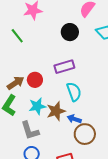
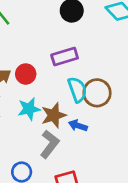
gray L-shape: (30, 131) -> (50, 144), moved, turned -125
brown circle: (85, 134) -> (97, 93), moved

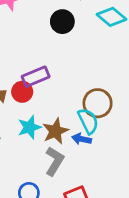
purple rectangle: (65, 56) -> (36, 77), moved
cyan semicircle: (77, 90) -> (88, 121), moved

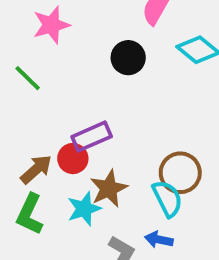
brown star: (55, 131) -> (109, 189), moved
blue arrow: (82, 139) -> (159, 240), moved

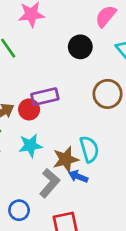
brown circle: (180, 173) -> (108, 94), moved
brown star: (109, 189) -> (66, 159), moved

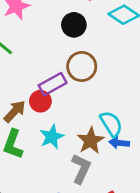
brown circle: (108, 94) -> (82, 66), moved
blue arrow: (78, 176) -> (119, 143), moved

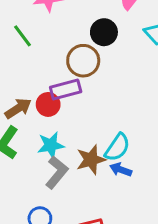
brown circle: (82, 66) -> (83, 61), moved
cyan semicircle: (111, 124) -> (117, 147), turned 52
gray L-shape: (81, 169) -> (57, 172), moved

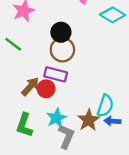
black circle: (104, 32) -> (61, 32), moved
purple rectangle: (66, 90) -> (56, 74), turned 45
brown arrow: (18, 108) -> (30, 86), moved

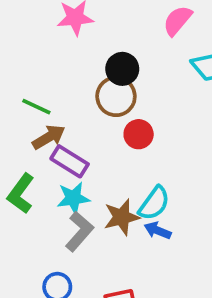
green line: (13, 44) -> (36, 107), moved, turned -30
purple rectangle: (56, 74) -> (70, 161), moved
red circle: (46, 89) -> (139, 134), moved

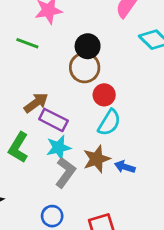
green line: (36, 107) -> (27, 43), moved
cyan semicircle: (154, 203) -> (109, 123), moved

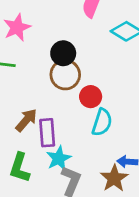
purple rectangle: (53, 120) -> (47, 133), turned 72
brown star: (97, 159) -> (114, 178), moved

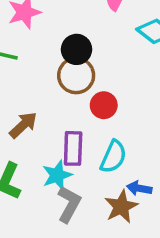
cyan semicircle: (102, 122) -> (113, 157), moved
purple rectangle: (47, 133) -> (73, 148), moved

